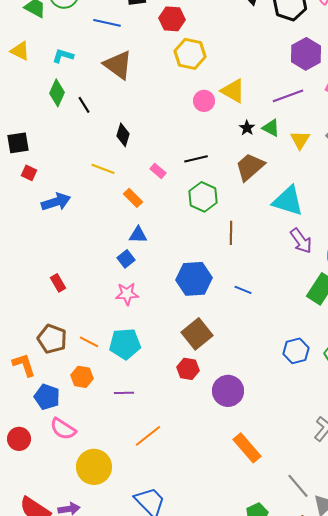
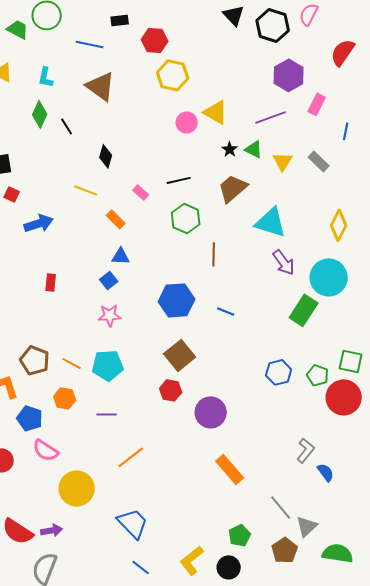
cyan L-shape: (63, 56) -> (46, 77), turned -95
red rectangle: (58, 283) -> (51, 282), moved, turned 36

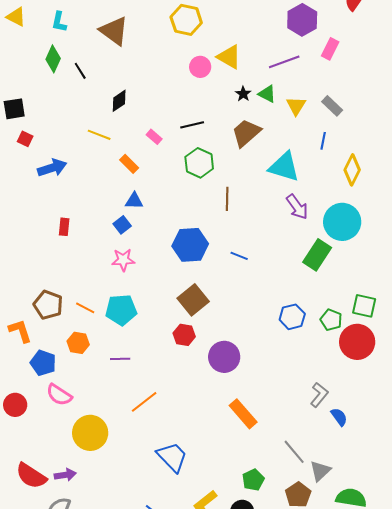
blue line: (346, 131) -> (323, 141), moved
black diamond: (106, 156) -> (119, 101), turned 40
blue trapezoid: (133, 523) -> (172, 457), moved

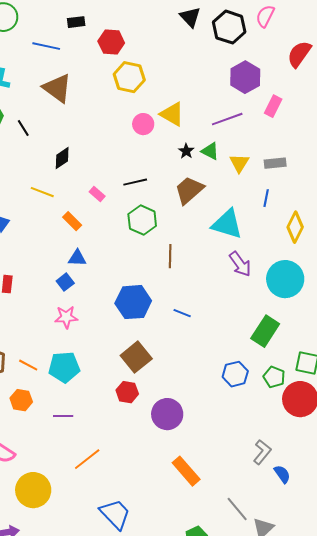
gray rectangle: (332, 106) -> (275, 163), turned -50
green rectangle: (317, 255) -> (265, 331), moved

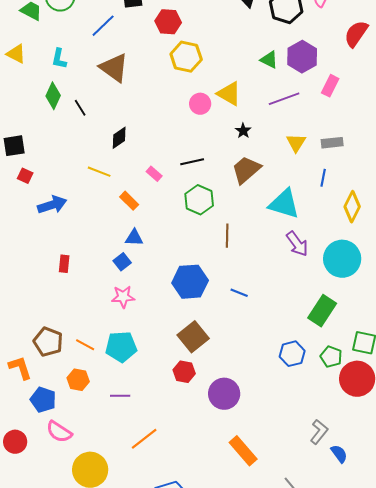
blue line: (46, 46) -> (103, 26), turned -56
green triangle: (210, 151) -> (269, 60), moved

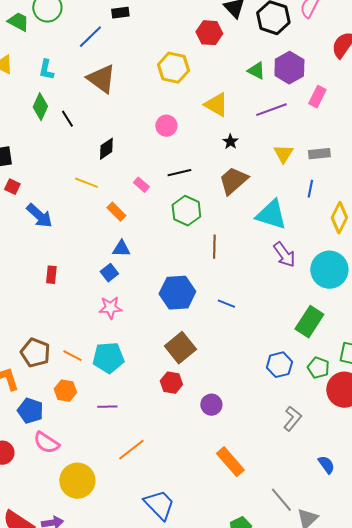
red hexagon: (168, 22) -> (209, 33), moved
pink circle: (200, 104) -> (166, 126), moved
blue arrow: (52, 205) -> (39, 216), turned 60
purple circle: (224, 394) -> (211, 405), size x0.7
gray L-shape: (319, 432) -> (292, 419), moved

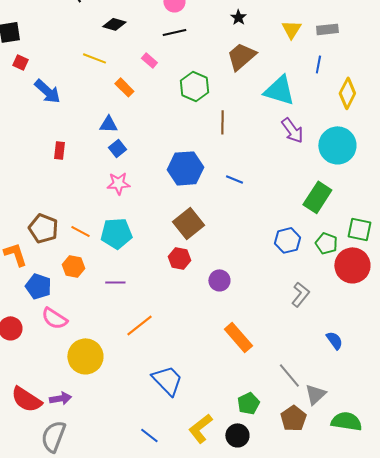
black diamond: (106, 149) -> (114, 24), turned 50
black line: (179, 173) -> (174, 32), moved
blue triangle: (121, 249) -> (108, 124), moved

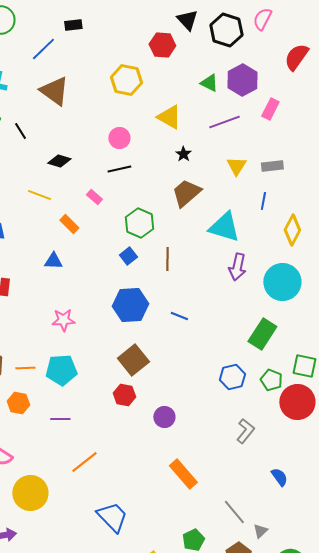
purple arrow: (292, 130) -> (237, 267), turned 48
blue square: (117, 148) -> (128, 256), moved
orange line: (80, 231) -> (25, 368), turned -30
gray triangle: (315, 394) -> (260, 531), size x0.7

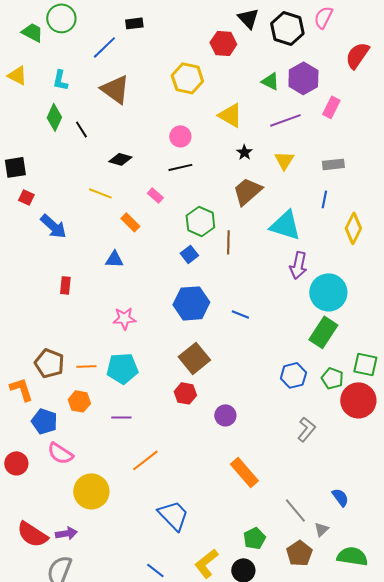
yellow triangle: (236, 166) -> (284, 160), moved
brown line: (167, 259) -> (228, 242), moved
cyan circle: (282, 282) -> (328, 292), moved
blue semicircle: (279, 477) -> (340, 497), moved

